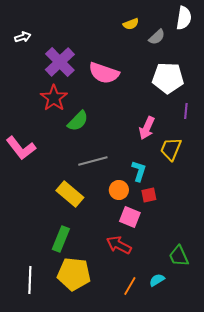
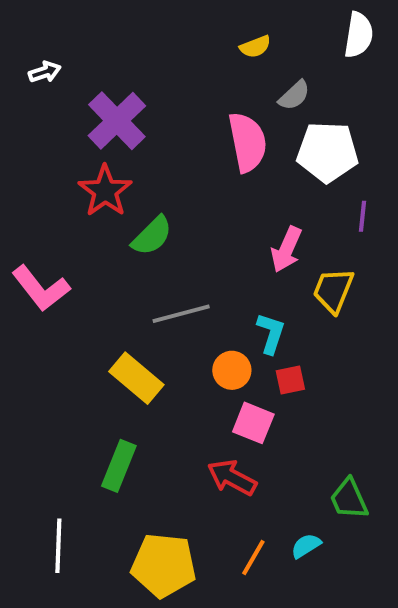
gray semicircle: (157, 37) -> (294, 95), moved
pink semicircle: (104, 73) -> (247, 142), moved, turned -120
yellow pentagon: (74, 274) -> (164, 565), moved

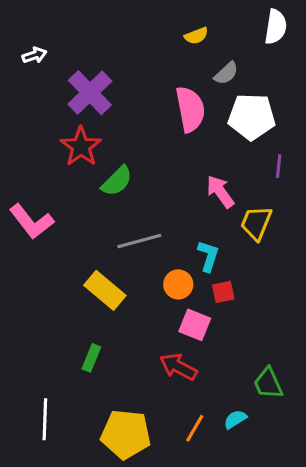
pink arrow: (286, 249) -> (220, 192), turned 120
green rectangle: (119, 466) -> (91, 358), size x0.7

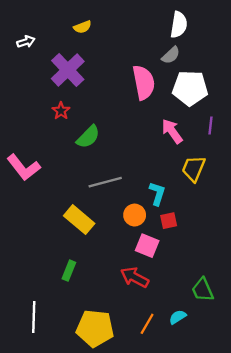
white semicircle: (276, 27) -> (179, 25), moved
yellow semicircle: (196, 36) -> (82, 27), moved
red star: (81, 147) -> (61, 111), size x0.6
pink arrow: (220, 192) -> (172, 131), moved

